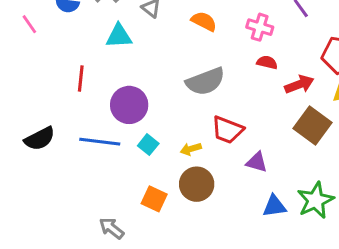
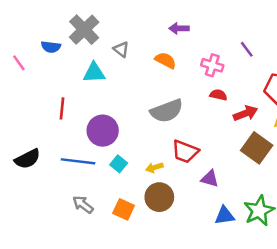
gray arrow: (112, 228) -> (83, 204), moved

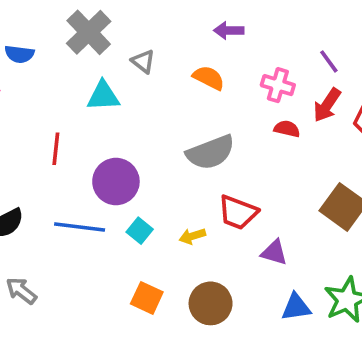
blue semicircle: (51, 47) -> (19, 54), moved
red arrow: (246, 113) -> (327, 105), moved, turned 145
brown circle: (159, 197) -> (211, 303), moved
gray arrow: (83, 204) -> (21, 291), moved

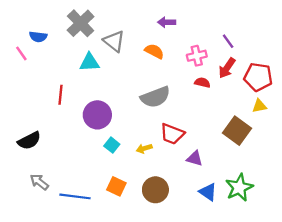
gray triangle: (143, 61) -> (114, 41), size x1.5
pink cross: (278, 85) -> (197, 56), turned -30
blue line: (80, 227) -> (75, 196), moved
blue triangle: (296, 307) -> (208, 192), turned 42

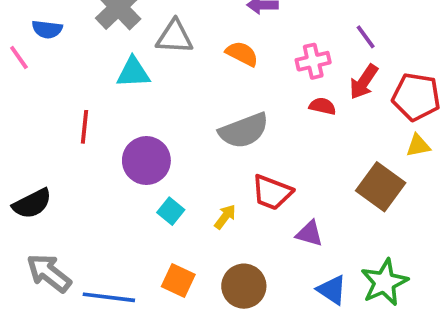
gray triangle: (114, 41) -> (175, 37), turned -35
yellow arrow: (144, 148) -> (225, 217), turned 144
gray arrow: (39, 182) -> (49, 273), size x1.4

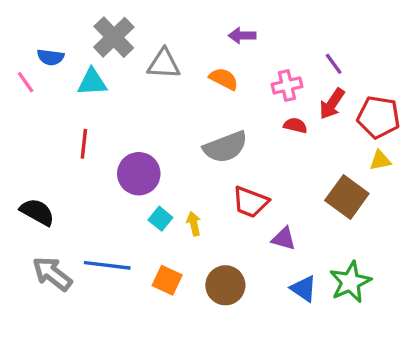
cyan triangle: (133, 72) -> (92, 82), moved
black semicircle: (32, 204) -> (37, 212), turned -124
yellow arrow: (225, 217) -> (194, 224), moved, turned -50
blue line: (109, 297) -> (107, 265), moved

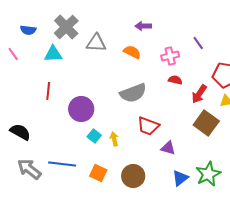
blue semicircle: (51, 57) -> (28, 30), moved
red arrow: (332, 104) -> (199, 94), moved
blue triangle: (304, 289) -> (180, 178), turned 48

